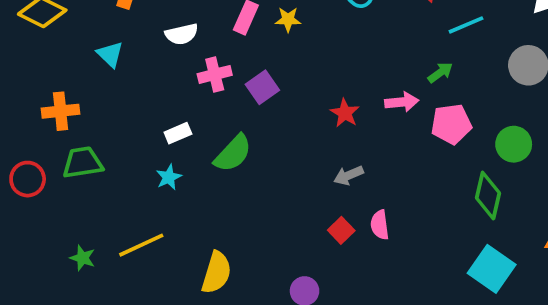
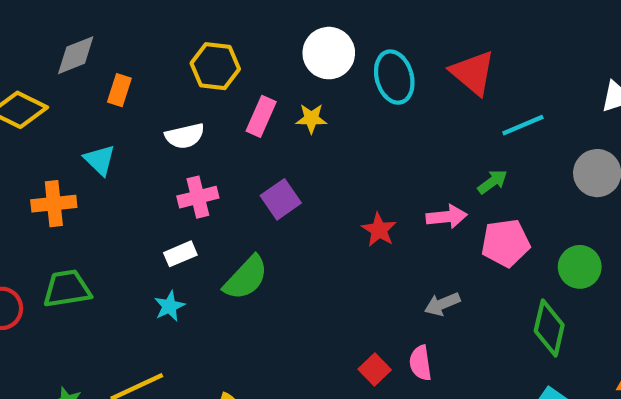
pink cross: (215, 74) -> (198, 197), moved
orange cross: (61, 111) -> (54, 204), moved
gray arrow: (349, 175) -> (442, 304), moved

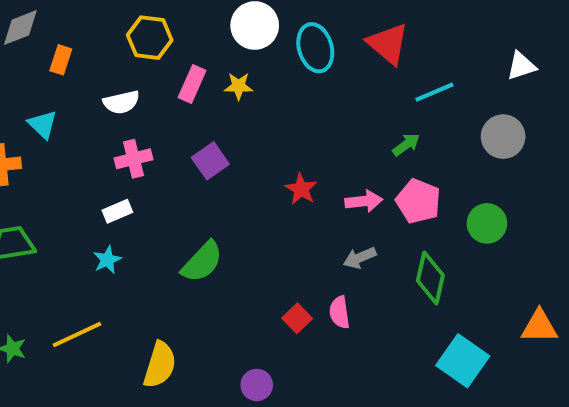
pink arrow: (447, 217) -> (364, 201), moved
pink pentagon: (506, 243) -> (418, 201), turned 30
green semicircle: (246, 278) -> (202, 262), moved
green diamond: (549, 328) -> (430, 278), moved

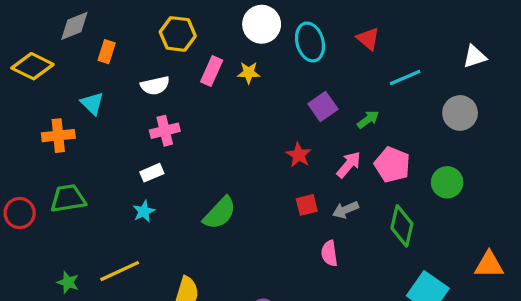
red triangle: (388, 44) -> (368, 39), size x0.7
green arrow: (406, 145) -> (368, 119), moved
purple square: (210, 161) -> (323, 107), moved
pink arrow: (364, 201) -> (349, 165), turned -44
red square: (297, 318) -> (307, 205), moved, turned 30

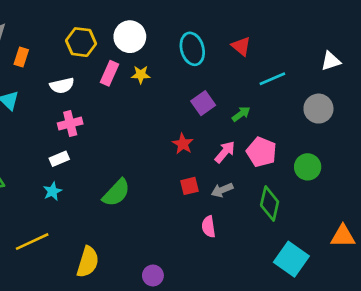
white circle: (262, 24) -> (130, 37), moved

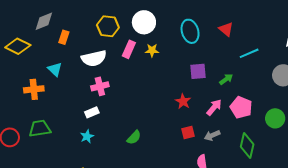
white semicircle: (62, 85) -> (94, 58), size x1.4
purple square: (203, 103) -> (198, 71), turned 30
green semicircle: (116, 193) -> (134, 137), size x0.7

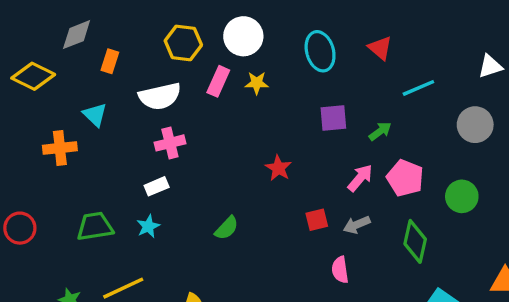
red star: (183, 101) -> (278, 168), moved
green trapezoid: (40, 128) -> (95, 226), moved

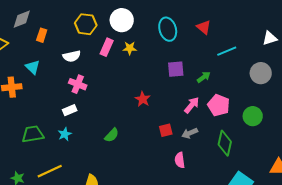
white semicircle: (160, 96) -> (72, 56), size x0.7
pink cross: (170, 143) -> (78, 84), turned 36

